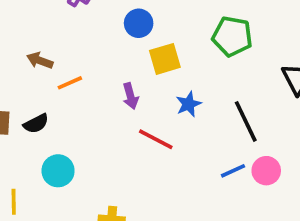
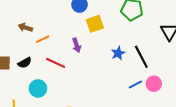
blue star: (189, 104) -> (118, 53), moved
red line: (156, 139) -> (56, 63), moved

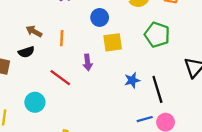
orange line: (43, 39) -> (62, 38), moved, turned -72
black semicircle: (25, 63) -> (26, 52), moved

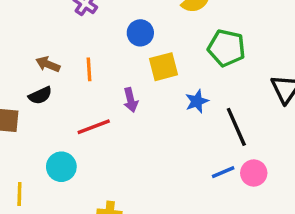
red line: (60, 78) -> (94, 127), turned -50
blue star: (132, 80) -> (197, 101), moved

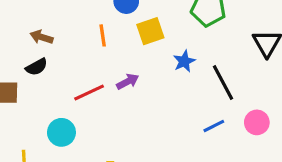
orange line: (89, 69) -> (103, 35), moved
purple arrow: (131, 100) -> (128, 82), moved, turned -100
pink circle: (254, 173) -> (257, 122), moved

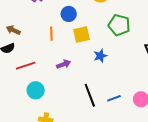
black line: (223, 83) -> (90, 95), moved
red line: (89, 92) -> (26, 66), moved
cyan circle: (61, 132) -> (36, 90), moved

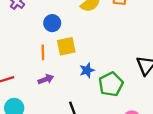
green pentagon: (119, 25) -> (111, 84), moved, turned 30
orange line: (51, 34) -> (43, 52), moved

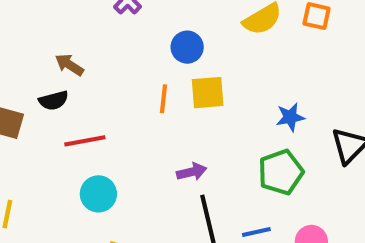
blue star: (87, 70) -> (290, 117), moved
purple arrow: (46, 79) -> (192, 172), moved

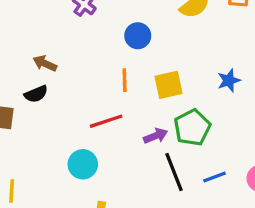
yellow square: (208, 93) -> (168, 85), moved
red line: (85, 141) -> (106, 121), moved
green pentagon: (281, 172) -> (192, 128), moved

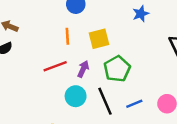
blue star: (229, 81) -> (141, 14), moved
purple arrow: (156, 136) -> (83, 69), moved, turned -42
cyan circle: (83, 164) -> (76, 96), moved

